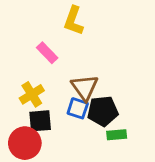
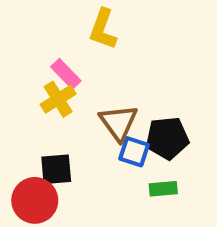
yellow cross: (32, 94) -> (58, 99), moved
blue square: (78, 108) -> (134, 152), moved
black pentagon: (103, 111) -> (167, 138), moved

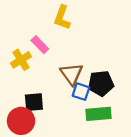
yellow cross: (58, 99) -> (21, 60), moved
green rectangle: (163, 189) -> (99, 114), size x1.5

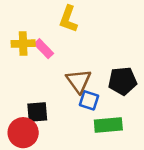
yellow cross: (21, 60) -> (23, 44), moved, turned 30
black pentagon: (101, 83) -> (123, 81), moved

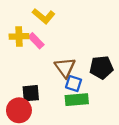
yellow L-shape: (68, 19) -> (44, 16), moved, turned -70
green rectangle: (108, 125) -> (77, 100), moved

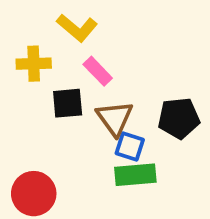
pink rectangle: (36, 41) -> (98, 71), moved
black square: (31, 93) -> (68, 103), moved

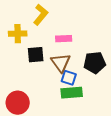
yellow L-shape: (77, 28) -> (41, 15), turned -90
pink rectangle: (98, 71) -> (64, 39), moved, turned -49

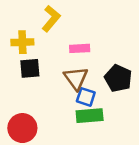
black square: (36, 55) -> (30, 68), moved
black pentagon: (95, 63) -> (118, 78), turned 30

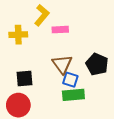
pink rectangle: (80, 48) -> (60, 30), moved
black square: (30, 68) -> (24, 79), moved

